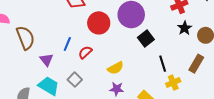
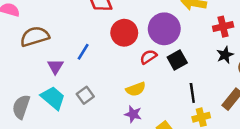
brown semicircle: (25, 38) -> (35, 36), turned -95
red semicircle: (85, 52) -> (148, 57), moved

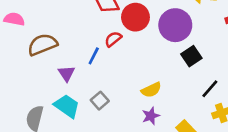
red circle: (124, 33) -> (135, 17), moved
red semicircle: (148, 57) -> (113, 39), moved
black line: (192, 93) -> (210, 89), turned 54
purple star: (133, 114) -> (151, 116), turned -30

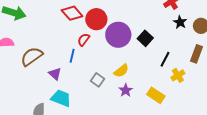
purple circle: (175, 25) -> (118, 35), moved
gray square: (100, 101) -> (98, 80), moved

